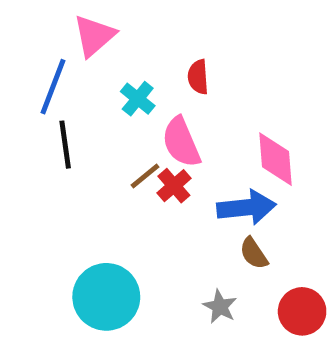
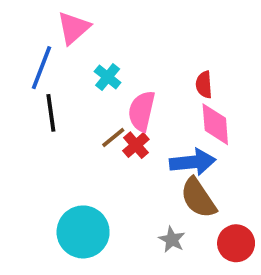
red semicircle: (198, 77) -> (204, 85), moved
pink semicircle: (181, 142) -> (142, 111), turned 36
brown semicircle: (254, 253) -> (198, 198), size x1.6

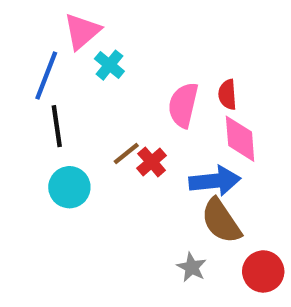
cyan cross: (108, 77) -> (109, 65), moved
pink semicircle: (142, 111) -> (183, 105), moved
cyan circle: (83, 232) -> (69, 187), moved, size x0.7

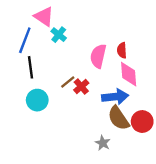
pink triangle: (82, 31) -> (44, 17), turned -45
red circle: (263, 271) -> (142, 121), moved

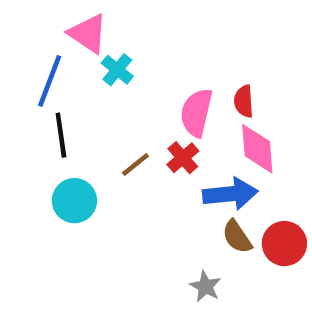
red cross: (81, 87) -> (183, 158), moved
brown semicircle: (118, 118) -> (237, 237), size x0.7

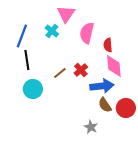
pink triangle: (88, 34) -> (66, 14), moved, turned 30
pink semicircle: (196, 113) -> (87, 33), moved

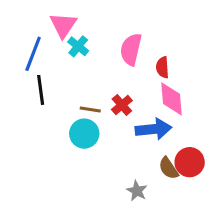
pink triangle: (66, 14) -> (63, 25), moved
brown line: (60, 73) -> (90, 110), turned 48
cyan circle: (33, 89) -> (84, 134), moved
brown semicircle: (105, 105) -> (169, 168), moved

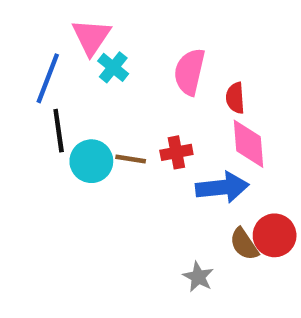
red cross: (122, 105) -> (176, 152), turned 30
cyan circle: (84, 134) -> (91, 161), moved

